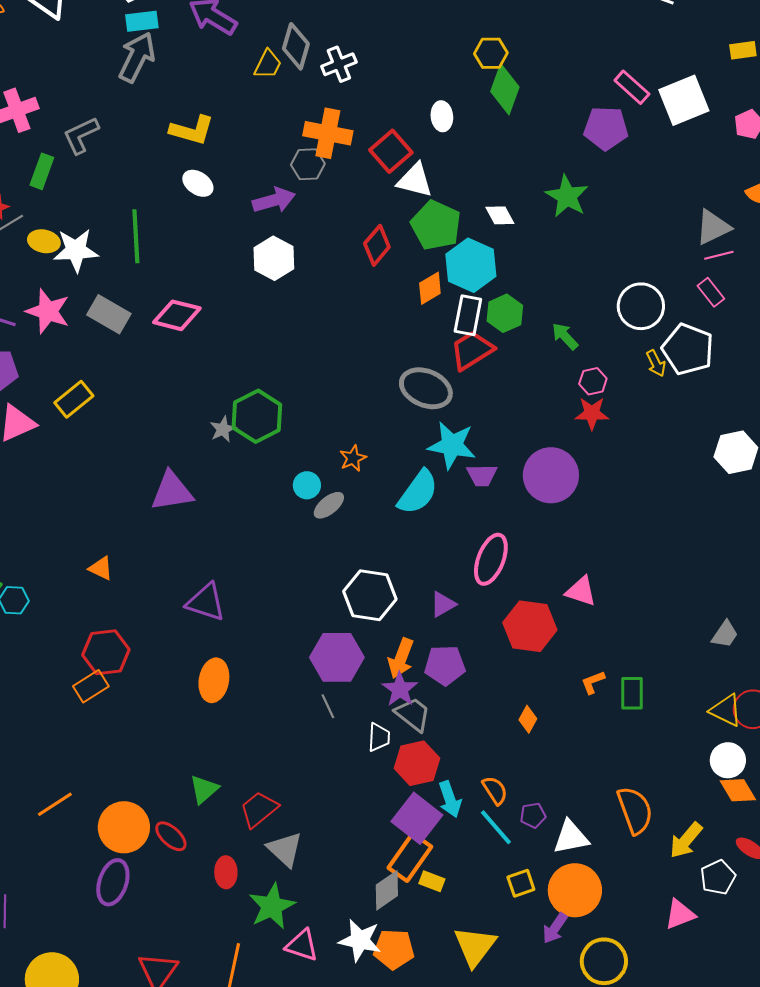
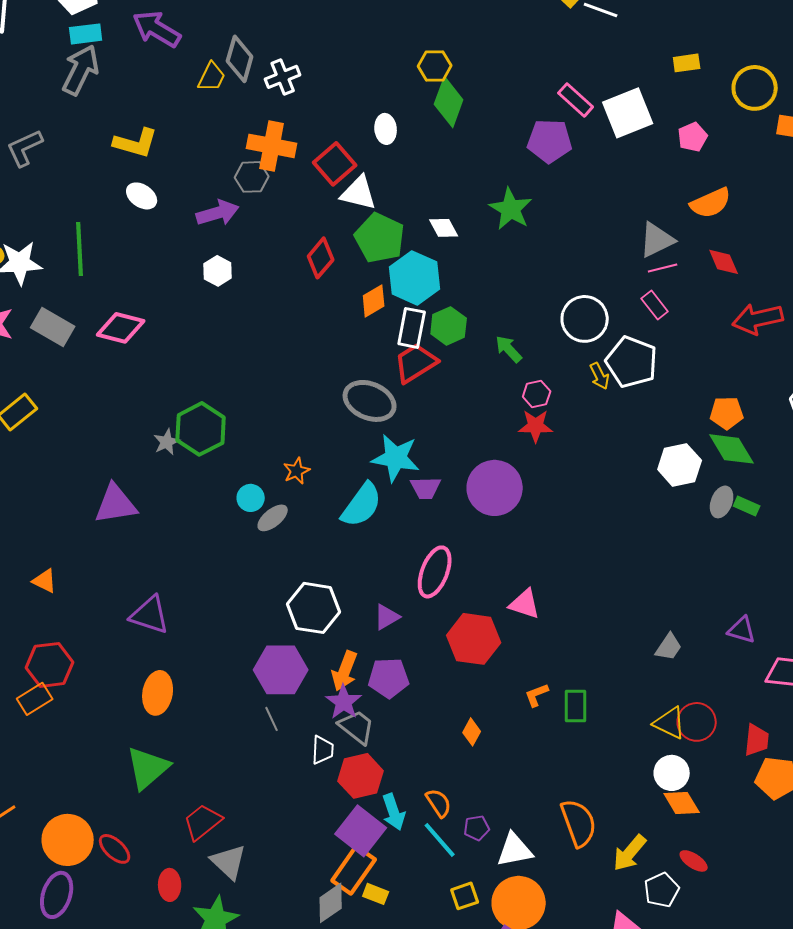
white hexagon: (274, 258) -> (218, 271), size x0.7
green triangle: (204, 789) -> (148, 768), moved, size x1.5

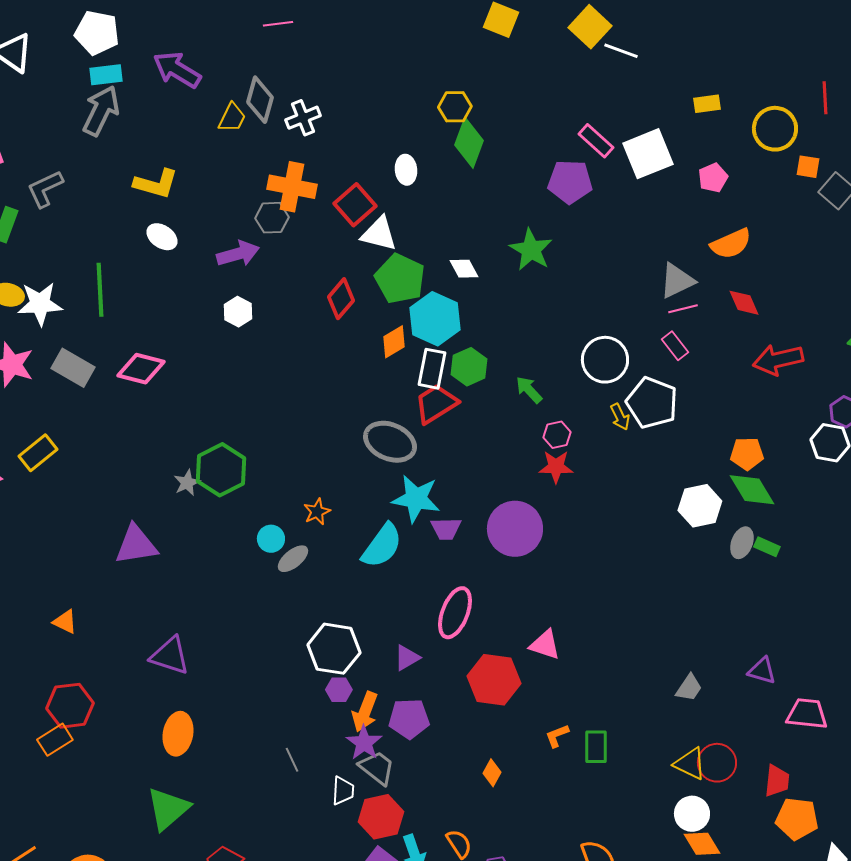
purple hexagon: (281, 670) -> (339, 690), moved, size x0.5

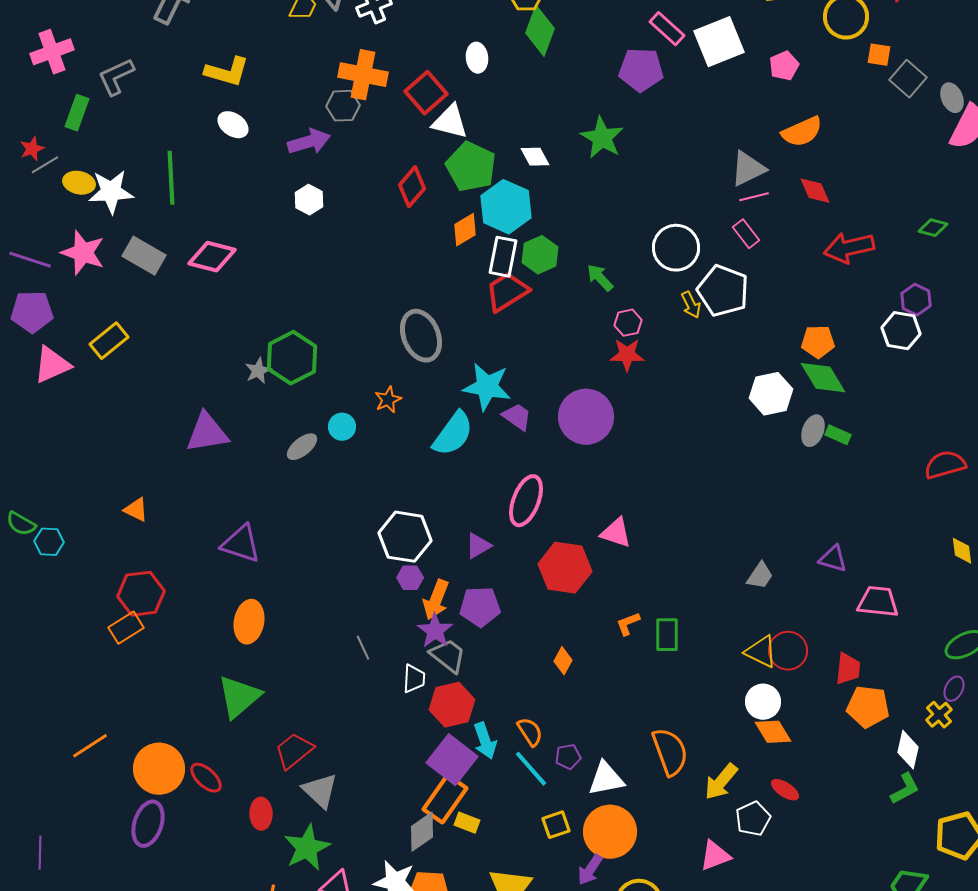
gray ellipse: (390, 442) -> (421, 336), moved, turned 45
purple trapezoid: (446, 529) -> (517, 417), turned -144
gray ellipse: (293, 559) -> (302, 447), moved

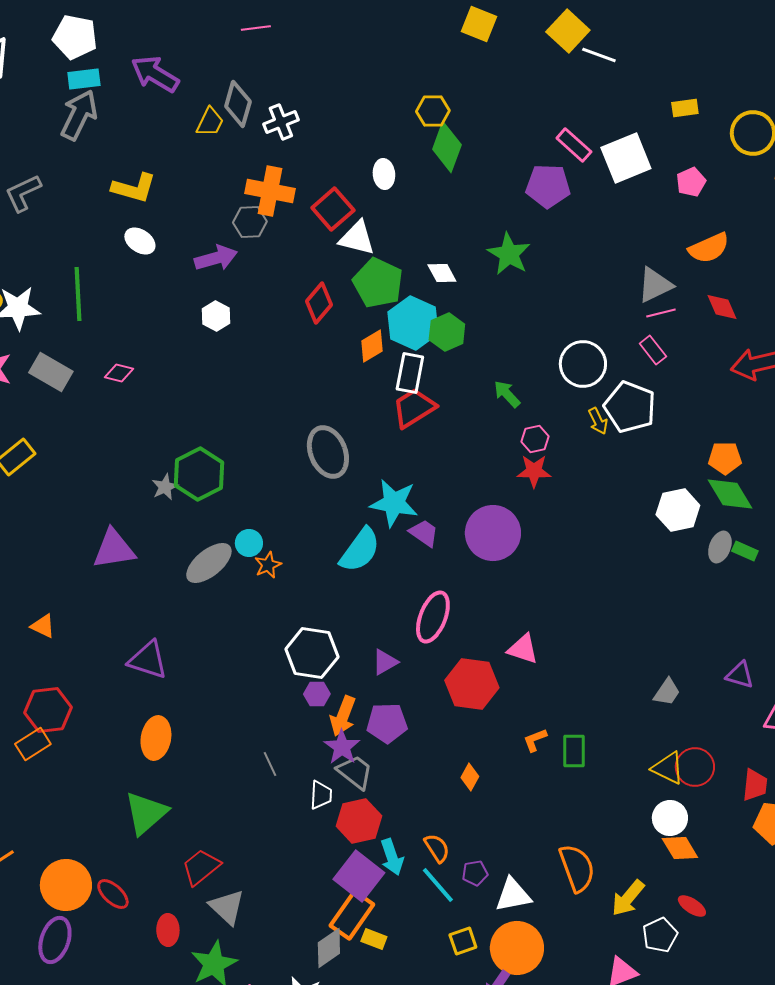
green hexagon: (540, 255) -> (447, 332), moved
pink diamond: (212, 257) -> (119, 373), size x0.6
orange star: (388, 400) -> (268, 565), moved
gray ellipse: (302, 447) -> (209, 563), size x1.5

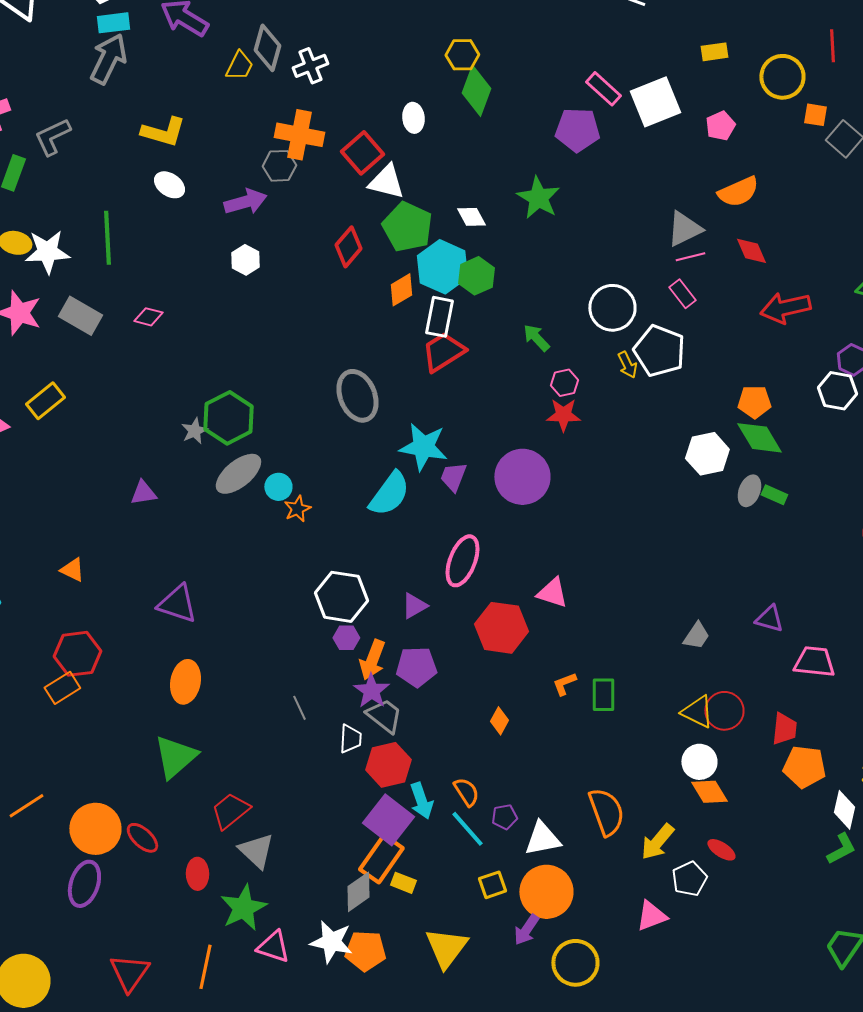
purple trapezoid: (424, 533) -> (453, 477), turned -104
purple triangle: (114, 549) -> (143, 493), size x0.6
gray ellipse: (209, 563) -> (238, 474), moved

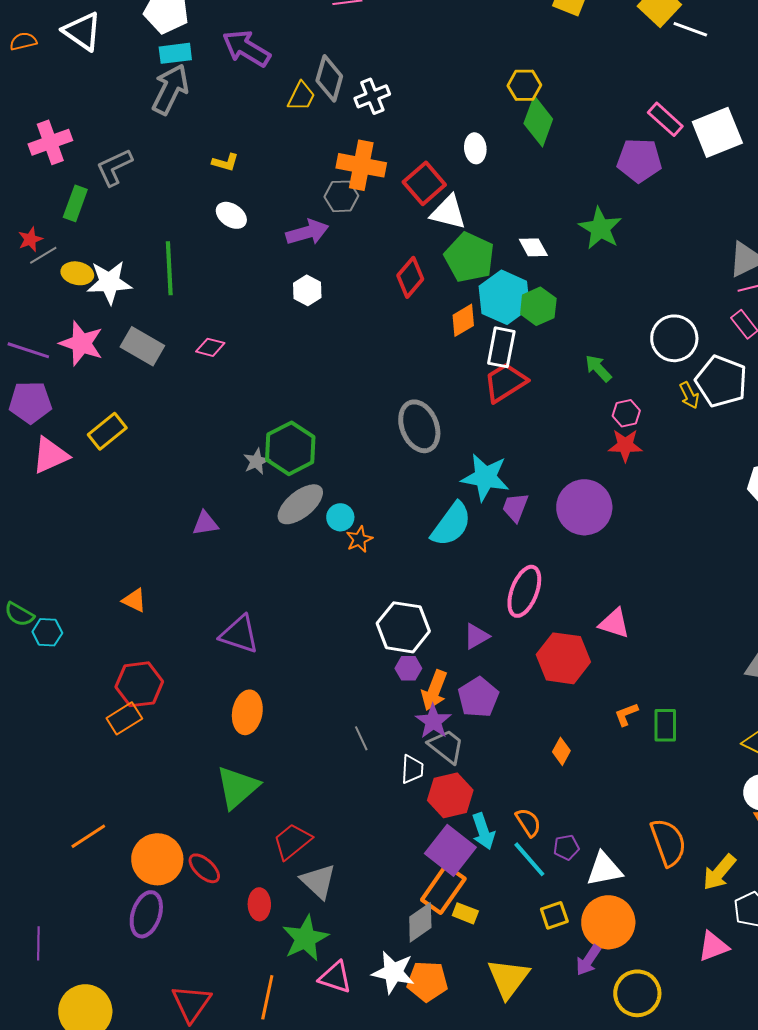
yellow L-shape: (163, 132) -> (225, 162), size x0.6
purple pentagon: (416, 667) -> (478, 697), turned -30

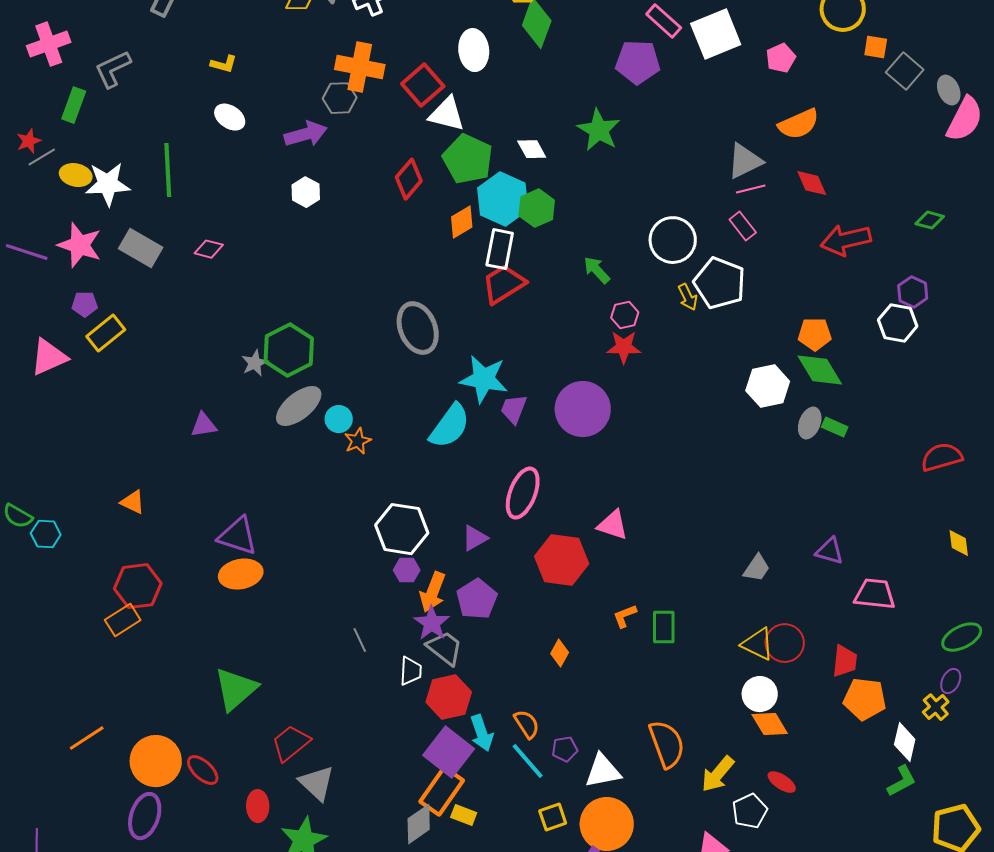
white ellipse: (475, 148) -> (474, 50), size x1.4
purple pentagon: (30, 402) -> (85, 304), moved, size x0.6
orange ellipse: (247, 712) -> (241, 574), moved, turned 69

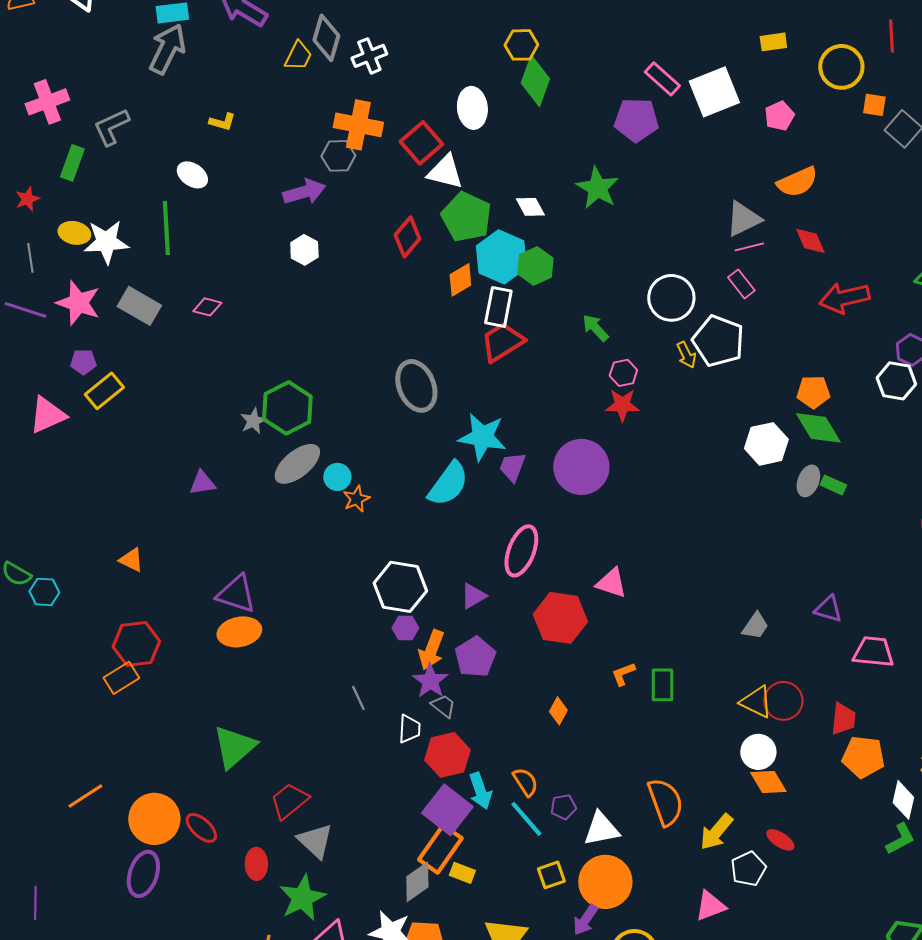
white ellipse: (230, 117) -> (192, 175), moved
gray line: (42, 157) -> (30, 258), moved, turned -68
gray trapezoid: (445, 648) -> (443, 706), size x0.7

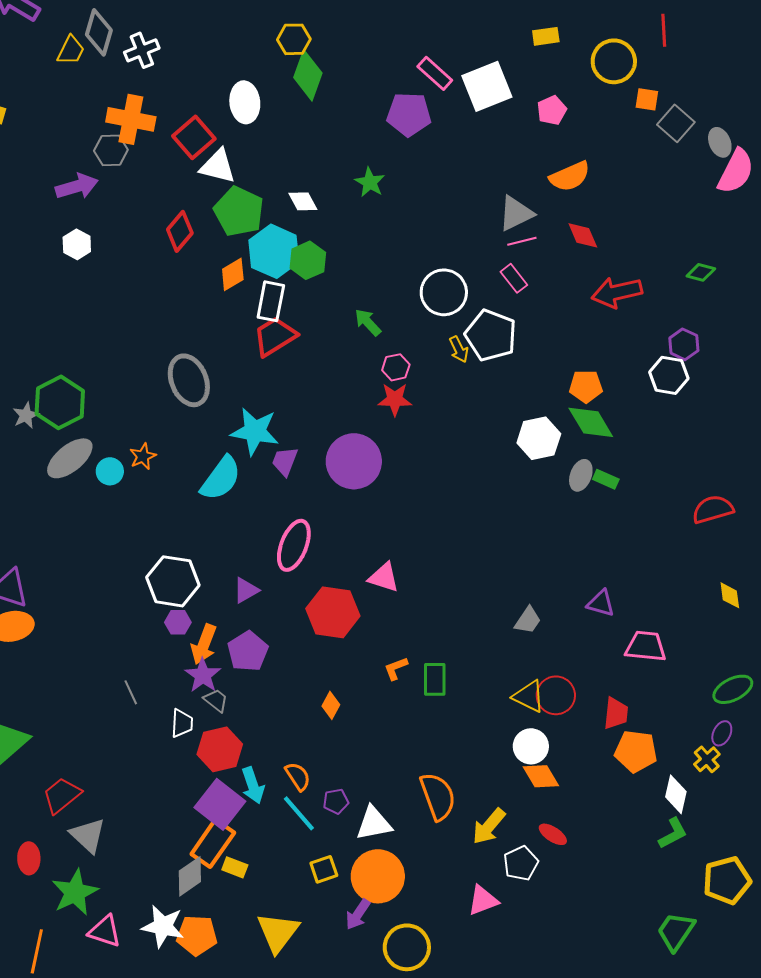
green star: (597, 188) -> (370, 182), size x0.7
orange star: (356, 499) -> (143, 456), moved

